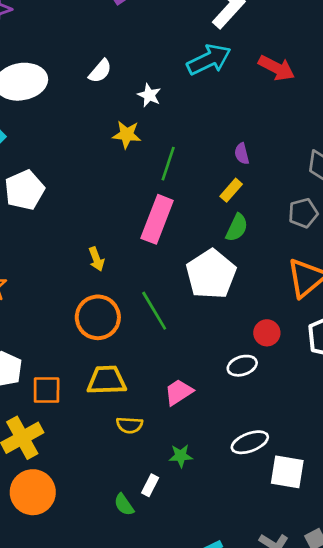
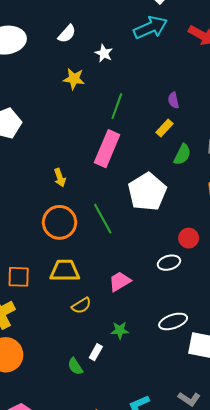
yellow star: (127, 135) -> (74, 79), moved
green semicircle: (237, 228) -> (182, 154), moved
yellow semicircle: (130, 425) -> (81, 306), turned -36

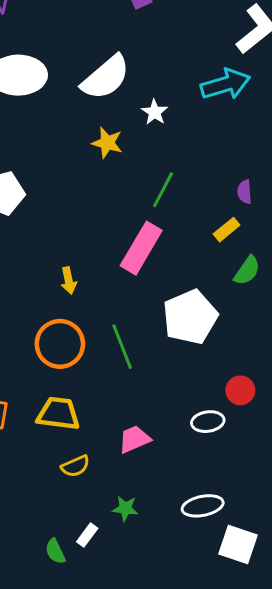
white semicircle: (67, 34) -> (106, 77), size x1.8

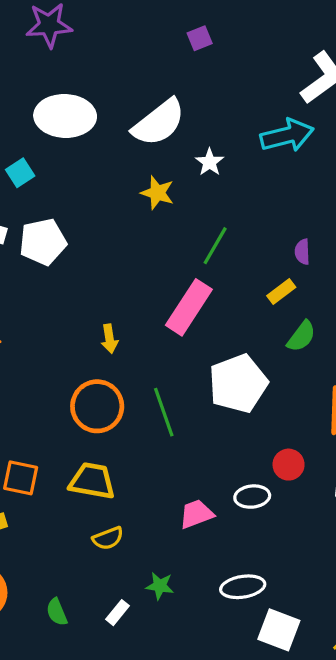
pink trapezoid: (134, 439) -> (196, 514), moved
green semicircle: (55, 551) -> (57, 612), moved

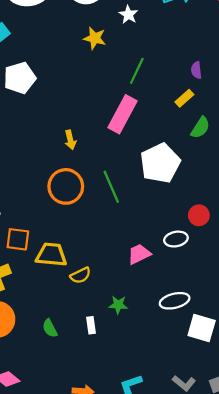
yellow trapezoid: (92, 481) -> (51, 255), moved
white rectangle: (117, 613) -> (91, 325), turned -42

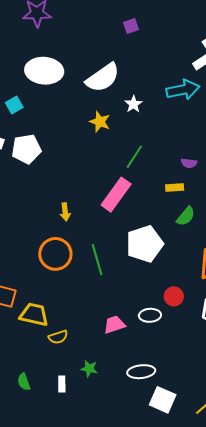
purple semicircle: (196, 70) -> (189, 163), turned -84
yellow rectangle: (184, 98) -> (175, 187), turned 30

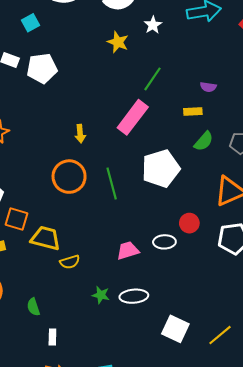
white ellipse: (141, 372) -> (134, 296), moved
white rectangle: (62, 384) -> (52, 337), moved

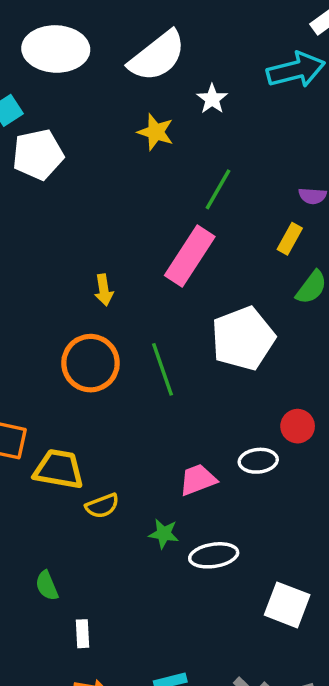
white pentagon: (42, 68) -> (38, 155), moved
yellow rectangle: (193, 111) -> (290, 239), turned -54
green star: (101, 295) -> (164, 534), moved

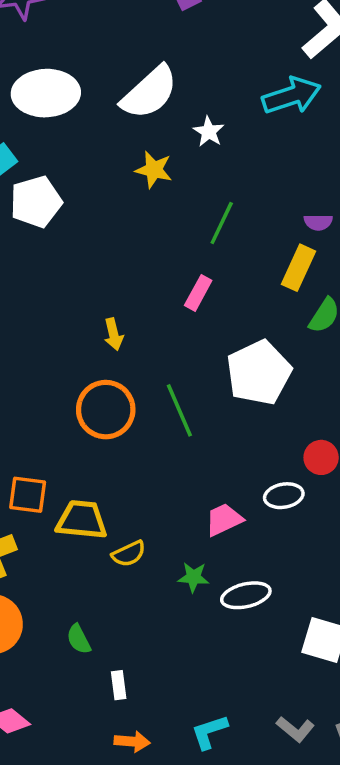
yellow rectangle: (290, 239) -> (298, 268), size x1.4
pink rectangle: (190, 256) -> (198, 293), size x0.6

